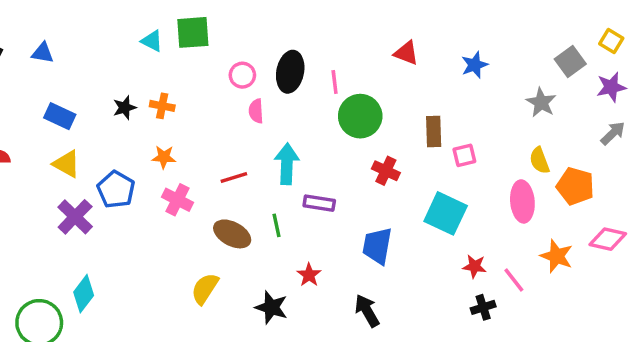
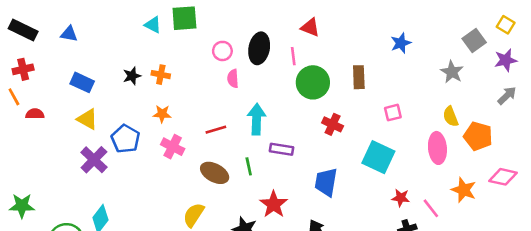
red triangle: (406, 53) -> (310, 27), moved
brown rectangle: (434, 131) -> (359, 77), moved
red star: (309, 275) -> (274, 204), size x1.5

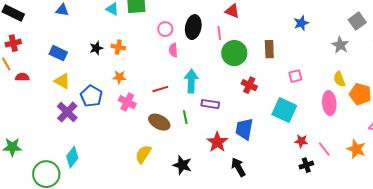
blue triangle: (69, 34) -> (62, 10), moved
orange star: (464, 190) -> (356, 149), moved
red star: (274, 204) -> (217, 142), moved

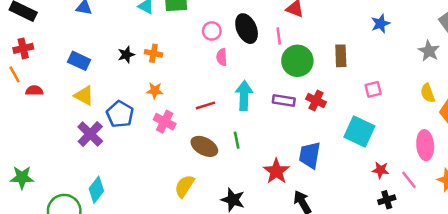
black ellipse: (193, 27) -> (247, 29), turned -35
pink ellipse: (329, 103) -> (425, 145), moved
purple rectangle: (210, 104) -> (284, 100), moved

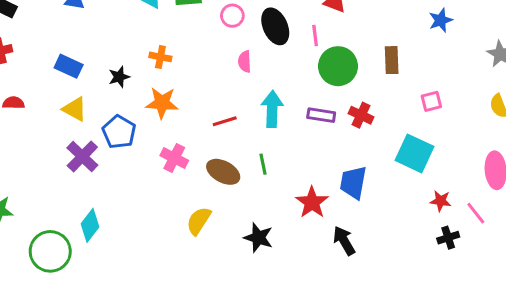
pink circle: (212, 31) -> (232, 16), moved
black star: (126, 55) -> (119, 77), moved
orange star: (155, 91) -> (162, 103), size x1.5
pink cross: (165, 122) -> (174, 158), moved

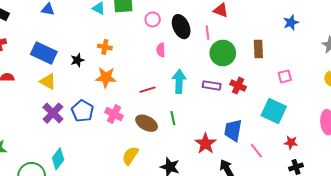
blue rectangle: (69, 66) -> (44, 53), size x1.4
blue pentagon: (119, 132) -> (82, 111), moved
pink line: (476, 213) -> (256, 151), moved

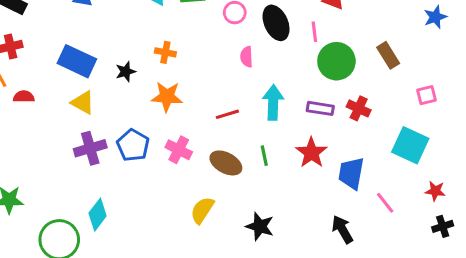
brown rectangle: (258, 49) -> (388, 55), turned -30
purple cross: (53, 113) -> (90, 148), turned 30
red star: (206, 144) -> (311, 153), moved

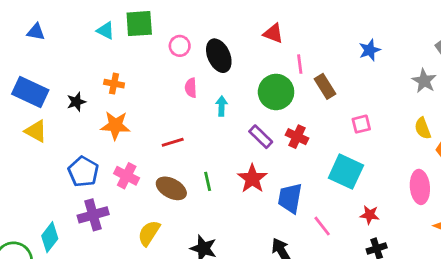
pink line: (314, 32) -> (300, 64), moved
cyan arrow: (273, 103) -> (222, 106), moved, size x0.6
purple rectangle: (320, 108) -> (261, 137), turned 35
purple cross: (90, 148) -> (93, 215), moved

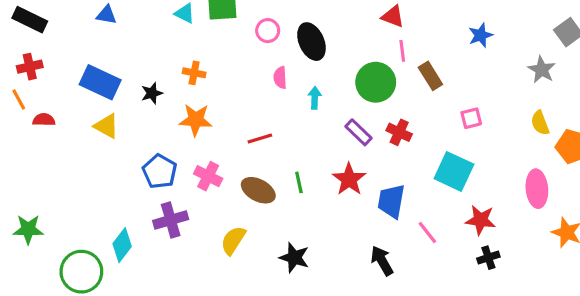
red triangle: (273, 33) -> (393, 16), moved
red star: (370, 215) -> (481, 220), size x1.4

